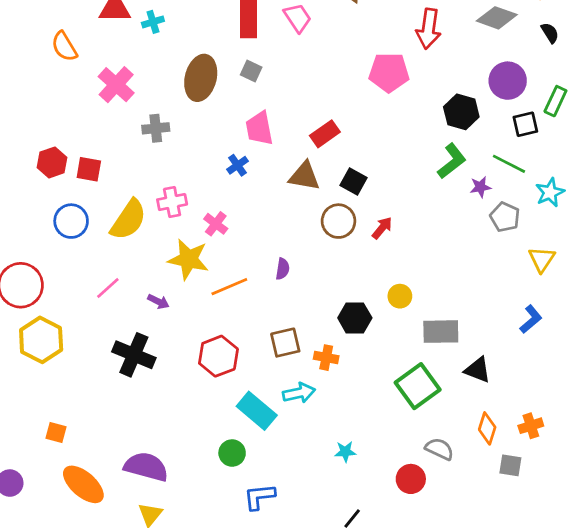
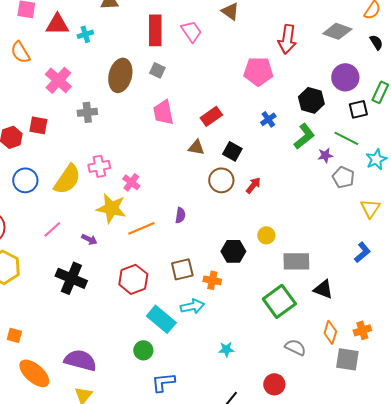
blue cross: (238, 165) -> (268, 119), moved
red square: (89, 169) -> (38, 125), moved
brown triangle: (304, 176) -> (196, 147), size x0.7
gray square: (510, 465) -> (347, 359), size x1.4
red circle: (411, 479) -> (274, 384), moved

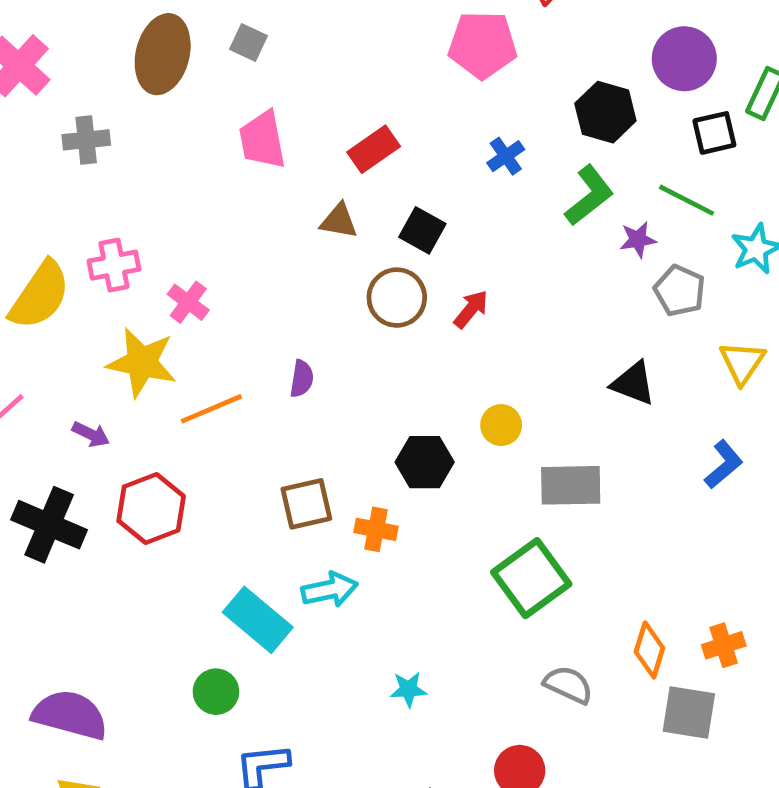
red hexagon: (133, 279) -> (151, 508), moved
black triangle: (323, 289) -> (633, 383), moved

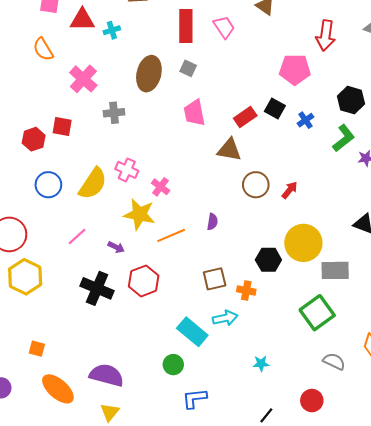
brown triangle: (339, 221) -> (229, 150), size x1.4
black square: (422, 230) -> (275, 109), moved
pink cross: (114, 265) -> (127, 170), turned 35
yellow circle: (501, 425) -> (303, 243), size x2.0

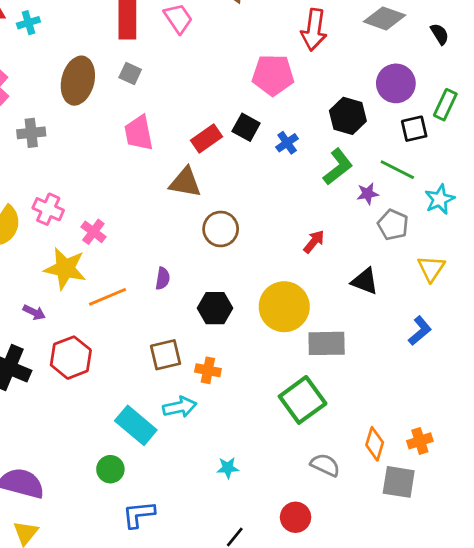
red arrow: (290, 190) -> (314, 242), moved
black hexagon: (268, 260) -> (215, 308), moved

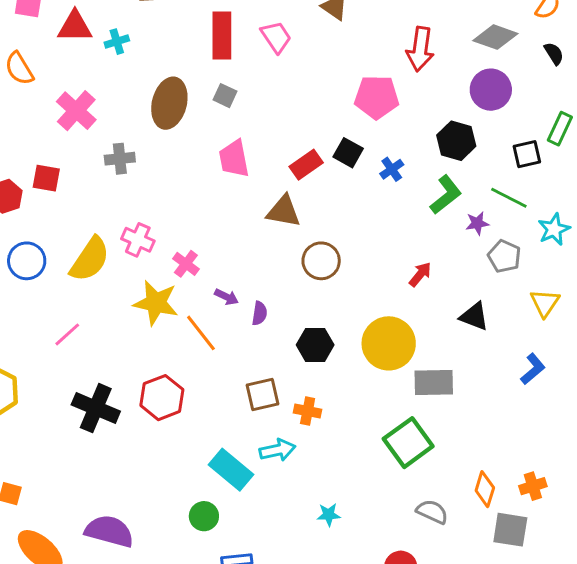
purple circle: (396, 83) -> (491, 90), moved
orange line: (108, 297) -> (201, 333), turned 75
purple arrow: (34, 312) -> (226, 297), moved

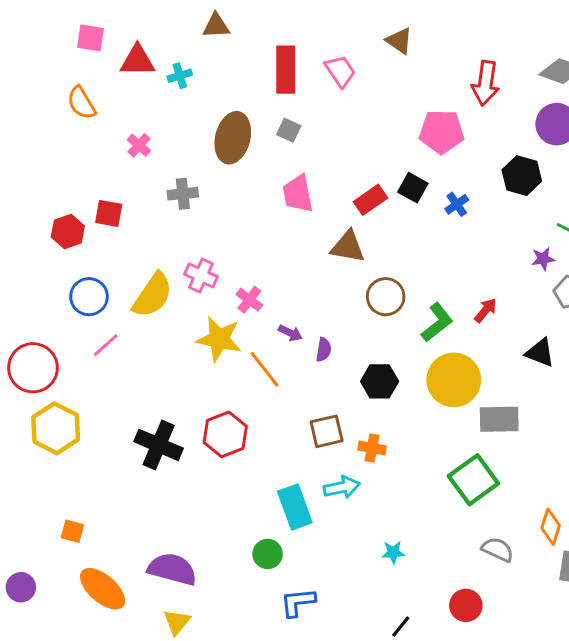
pink cross: (76, 111) -> (139, 145), size x0.6
green L-shape: (446, 195) -> (437, 322), moved
pink line: (67, 334) -> (106, 345), moved
cyan rectangle: (231, 470) -> (295, 507), turned 30

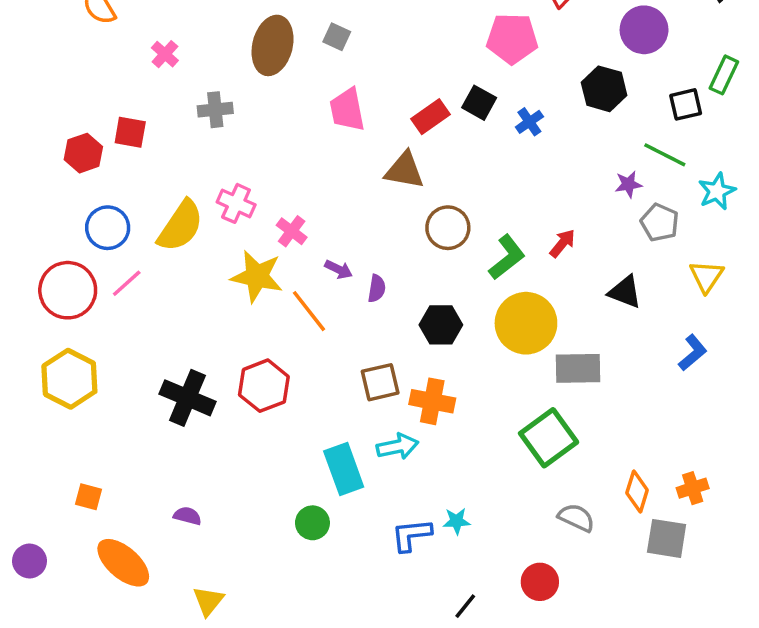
red circle: (33, 368) -> (68, 290), moved
orange cross: (372, 448) -> (432, 401), size x1.4
purple semicircle: (172, 569) -> (187, 516), moved, size x0.5
blue L-shape: (298, 602) -> (411, 535), moved

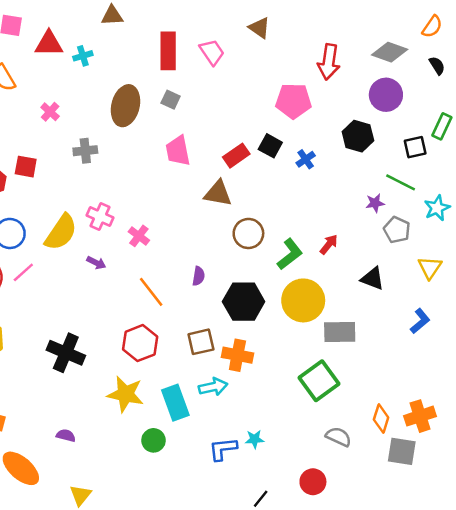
purple arrow: (338, 269) -> (96, 263), moved
yellow star: (257, 276) -> (126, 394), moved
black hexagon: (441, 325) -> (244, 302), size x1.4
red hexagon: (264, 386) -> (140, 343), moved
orange cross: (693, 488) -> (420, 416), size x1.4

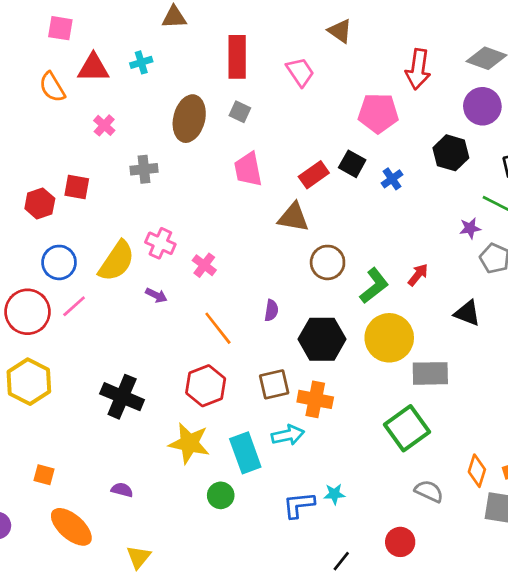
red triangle: (49, 44) -> (93, 68), moved
pink trapezoid: (212, 52) -> (300, 72), moved

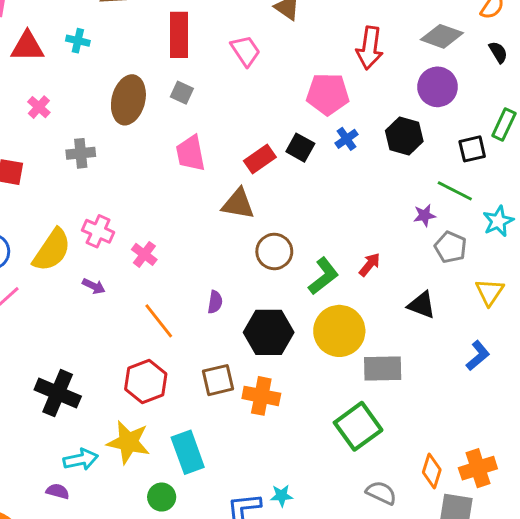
cyan cross: (141, 62) -> (78, 41), turned 30
blue cross: (392, 179) -> (347, 139), moved
cyan arrow: (288, 435) -> (81, 459), moved

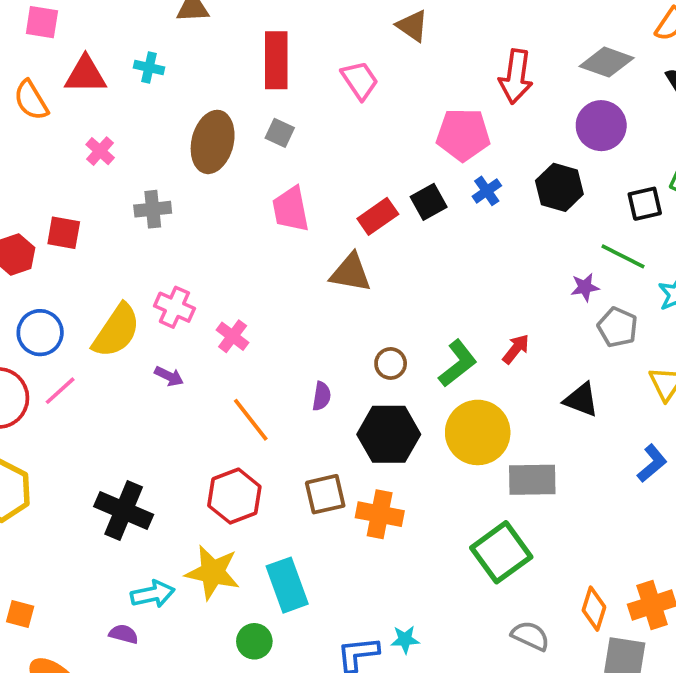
black square: (300, 148) -> (429, 202), turned 32
brown circle: (274, 252) -> (391, 363), moved, size x0.7

